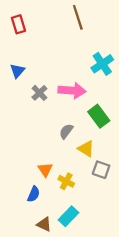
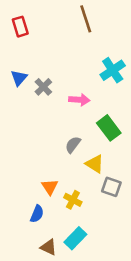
pink arrow: (72, 91) -> (79, 100), size x0.7
gray cross: (39, 93) -> (43, 87), moved

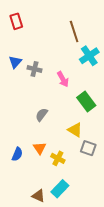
brown line: (86, 19) -> (74, 31), moved
gray cross: (43, 87) -> (34, 69), turned -32
pink arrow: (79, 100) -> (63, 79), turned 56
gray semicircle: (73, 145) -> (42, 115), moved
blue semicircle: (37, 214) -> (17, 154), moved

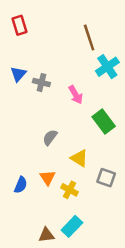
yellow triangle: (75, 130) -> (79, 158), moved
brown triangle: (39, 196) -> (46, 235), turned -32

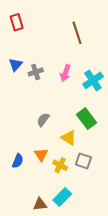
cyan cross: (107, 67) -> (93, 80), moved
gray cross: (41, 83) -> (36, 72), turned -32
pink arrow: (76, 95) -> (65, 73), moved, turned 49
green rectangle: (104, 122) -> (87, 119), moved
gray square: (106, 178) -> (83, 161), moved

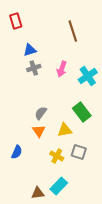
blue triangle: (16, 65) -> (30, 50), moved, turned 32
yellow triangle: (69, 138) -> (65, 130), turned -42
orange triangle: (41, 155) -> (39, 131), moved

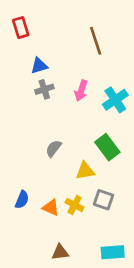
orange triangle: (39, 131) -> (51, 208), moved, turned -32
cyan rectangle: (59, 186) -> (113, 252), moved, turned 42
brown triangle: (38, 193) -> (60, 252), moved

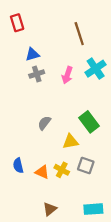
cyan cross: (115, 100) -> (96, 69), moved
blue semicircle: (22, 200) -> (18, 165), turned 144
brown triangle: (60, 252) -> (50, 209), turned -32

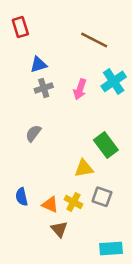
brown line: (79, 34) -> (94, 40), turned -45
gray semicircle: (44, 123) -> (33, 133), moved
brown triangle: (50, 209) -> (59, 229), moved, turned -32

